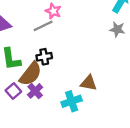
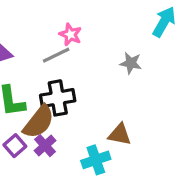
gray star: (117, 29) -> (131, 63), moved
black cross: (44, 57) -> (58, 98), size x1.5

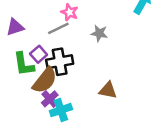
gray star: (131, 63) -> (99, 33), moved
purple square: (15, 146) -> (39, 54), moved
cyan cross: (96, 160) -> (61, 110), moved

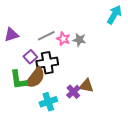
pink star: (70, 12) -> (63, 39), moved
green L-shape: (24, 64) -> (18, 80), moved
purple cross: (50, 99) -> (73, 92), moved

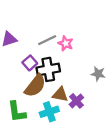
gray star: (79, 40) -> (98, 74), moved
green L-shape: (18, 80) -> (17, 112), moved
brown triangle: (86, 86) -> (60, 94), moved

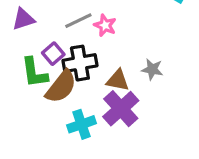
brown triangle: (60, 94) -> (118, 80), moved
purple cross: (76, 101) -> (121, 109), size x1.6
green L-shape: (17, 112) -> (34, 72), moved

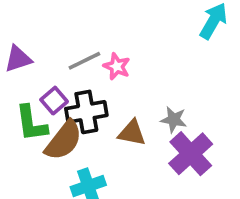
purple cross: (121, 109) -> (191, 154), moved

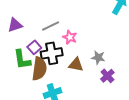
pink star: (117, 66) -> (70, 37), moved
brown semicircle: (64, 140) -> (39, 69), turned -30
purple cross: (191, 154) -> (107, 76), size x0.6

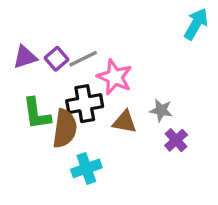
pink star: (70, 37) -> (115, 77), size x1.5
purple square: (34, 47) -> (56, 59), moved

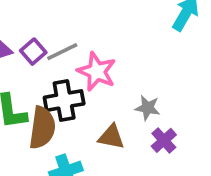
brown triangle: (125, 122) -> (111, 137), moved

